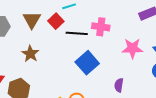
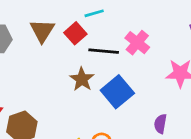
pink cross: (101, 27) -> (137, 43), turned 30
brown star: (30, 54) -> (82, 79), moved

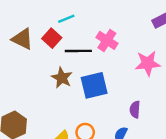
brown triangle: (42, 31) -> (22, 39), turned -30
blue square: (117, 92) -> (94, 85), turned 32

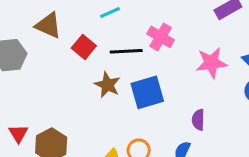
red square: (52, 38) -> (84, 47), moved
brown triangle: (22, 39) -> (48, 25), moved

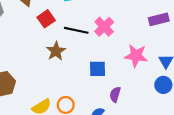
blue square: (147, 92) -> (98, 69), moved, size x0.7

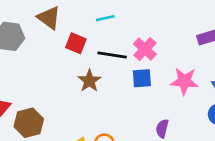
red square: (46, 19) -> (76, 43), turned -30
blue square: (98, 69) -> (142, 78), moved

